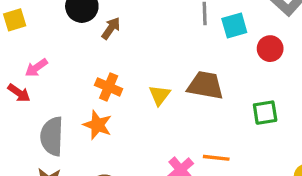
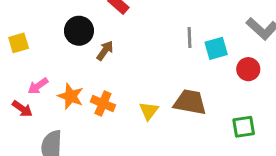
orange star: (97, 125) -> (71, 96), moved

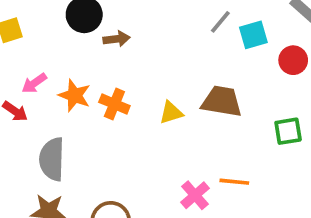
gray line: (189, 38) -> (220, 22), turned 42
brown arrow: (105, 51) -> (117, 39), turned 48
yellow triangle: (149, 111) -> (171, 113), turned 36

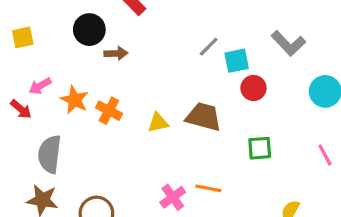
red circle: (293, 60) -> (253, 88), moved

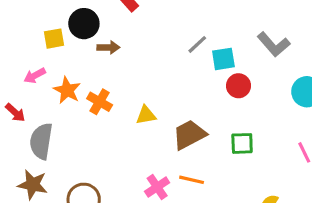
yellow square: (23, 37) -> (54, 39), moved
red arrow: (21, 109) -> (15, 113), moved
brown trapezoid: (204, 117) -> (189, 135), moved, turned -45

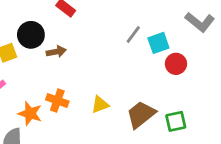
orange star: (67, 90) -> (30, 113), moved
green square: (242, 143) -> (176, 121), moved

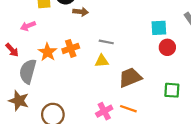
gray line: (133, 35) -> (106, 42), moved, turned 48
orange cross: (57, 101) -> (71, 48), turned 35
green square: (176, 121) -> (172, 90), moved

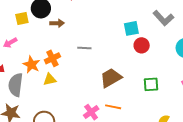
yellow triangle: (102, 61) -> (50, 79), moved

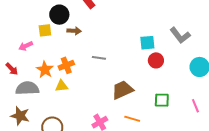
yellow square: (22, 19) -> (45, 30), moved
gray semicircle: (16, 85) -> (27, 88), turned 75
orange line: (113, 107) -> (132, 119), moved

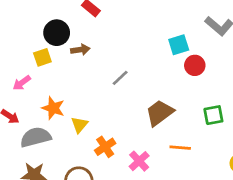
gray line: (99, 58) -> (120, 78), turned -40
orange cross: (66, 65) -> (105, 147), moved
yellow triangle: (62, 86) -> (79, 125), turned -32

